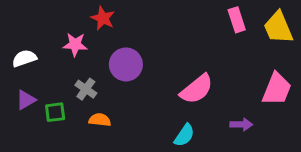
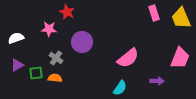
orange semicircle: (100, 120) -> (55, 78), moved

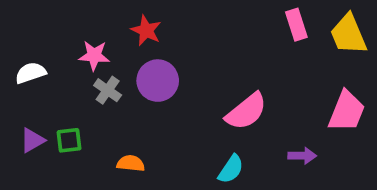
red star: (67, 12) -> (146, 30), moved
gray cross: (56, 58) -> (108, 90), moved
purple triangle: (17, 65) -> (32, 140), moved
orange semicircle: (55, 78) -> (131, 163), moved

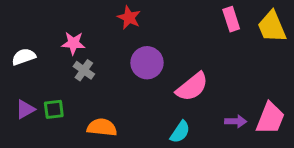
red star: (146, 30) -> (129, 18), moved
purple circle: (158, 81) -> (147, 63), moved
pink trapezoid: (346, 111) -> (270, 118), moved
orange semicircle: (131, 163) -> (102, 127), size x1.4

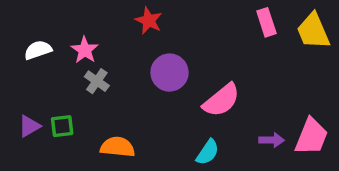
pink star: (73, 43) -> (85, 50), turned 30
white semicircle: (24, 57) -> (38, 50), moved

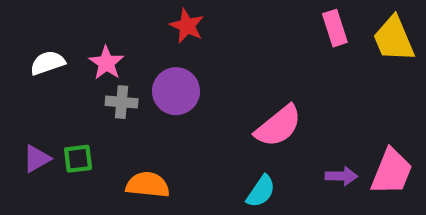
purple circle: (170, 73) -> (176, 91), moved
gray cross: (97, 81) -> (122, 102), turned -30

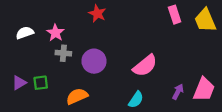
purple circle: (176, 91) -> (94, 61), moved
purple arrow: (341, 176) -> (178, 92), turned -63
orange semicircle: (148, 185) -> (77, 96), turned -30

